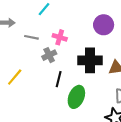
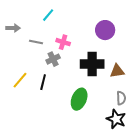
black line: (59, 79) -> (43, 82), moved

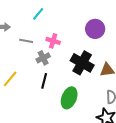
black cross: (92, 64) -> (82, 63), turned 30
black line: (43, 82) -> (44, 81), moved

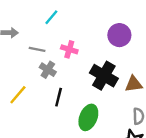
gray cross: (43, 58) -> (48, 70), moved, turned -32

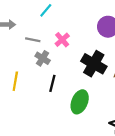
pink cross: (69, 49) -> (62, 40), turned 32
yellow line: (18, 95) -> (15, 81), turned -30

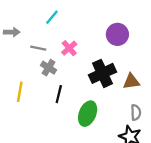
black cross: (94, 64) -> (102, 73), turned 35

